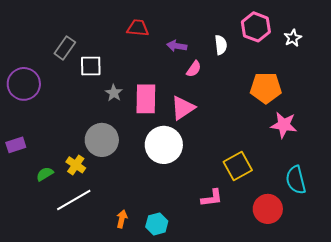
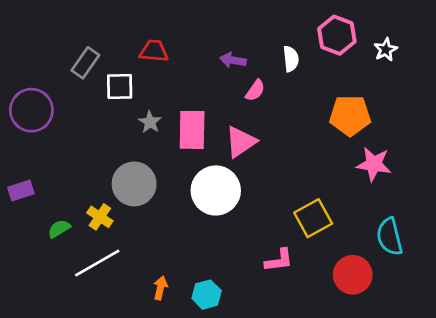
red trapezoid: (138, 28) -> (154, 51), moved

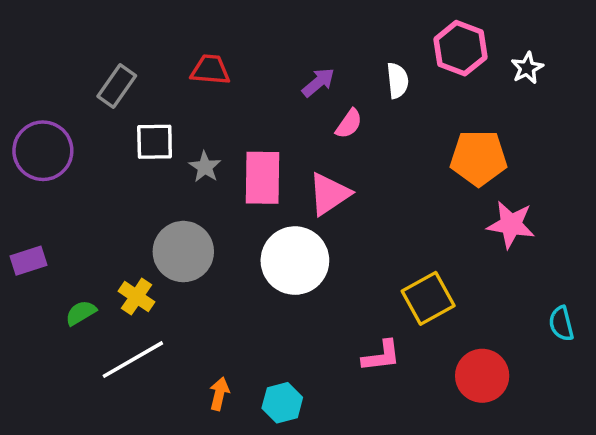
purple arrow: (233, 60) -> (318, 82), turned 130
white square: (120, 86) -> (155, 142), moved
cyan semicircle: (390, 237) -> (561, 324), moved, size x0.7

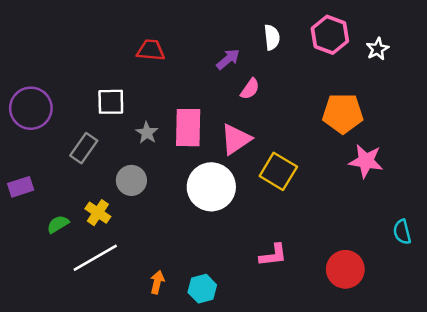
white semicircle: (398, 81) -> (272, 37), moved
gray rectangle: (117, 86) -> (84, 148), moved
gray star: (205, 167) -> (147, 133), moved
gray circle: (183, 252) -> (131, 180), size x0.7
yellow square: (428, 298) -> (278, 171), moved, turned -30

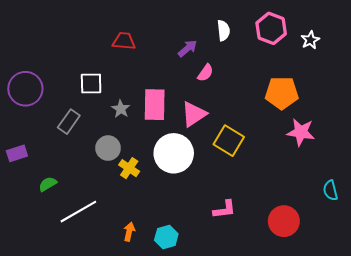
yellow cross: (98, 213) -> (129, 168), moved

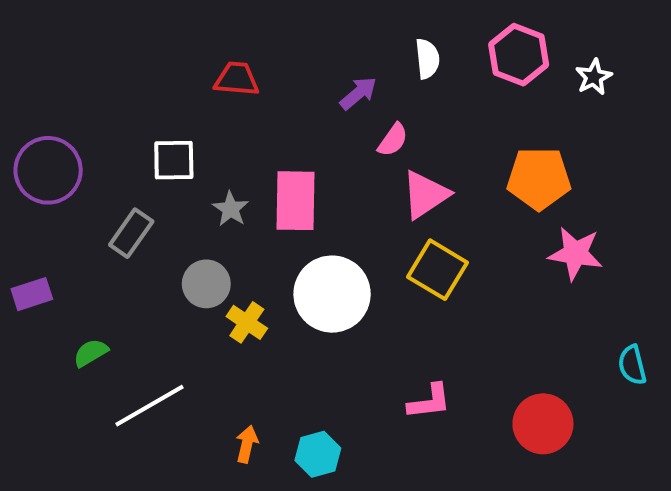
pink triangle: (194, 114) -> (425, 195), moved

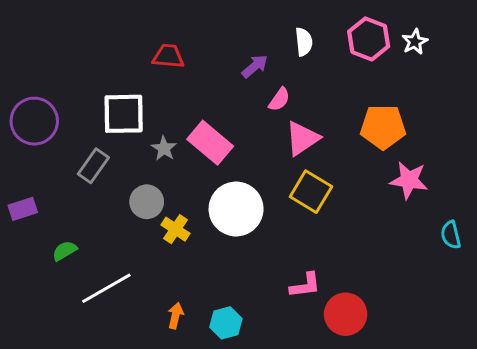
white star: (594, 77) -> (415, 42), moved
white square: (174, 160) -> (124, 114), size x1.4
pink rectangle: (296, 201) -> (210, 143), turned -51
cyan semicircle: (632, 365) -> (451, 235), moved
red circle: (543, 424) -> (346, 314), moved

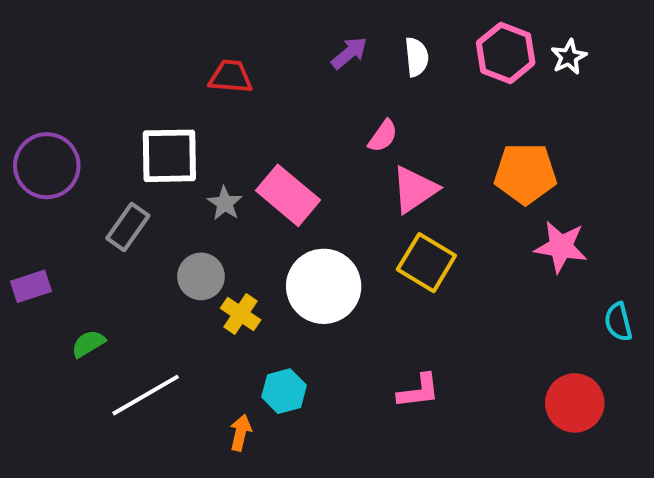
purple arrow: (255, 66) -> (349, 53), moved
red circle: (346, 314) -> (575, 403), moved
cyan hexagon: (226, 323) -> (284, 391), moved

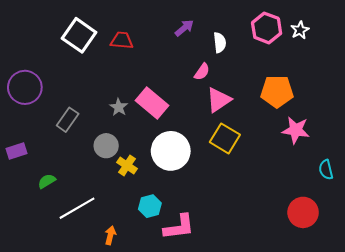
white semicircle: (417, 57) -> (220, 43), moved
white square: (169, 156) -> (79, 35), moved, turned 36
pink L-shape: (419, 391) -> (179, 227), moved, size x1.4
orange arrow: (241, 433) -> (110, 235), moved

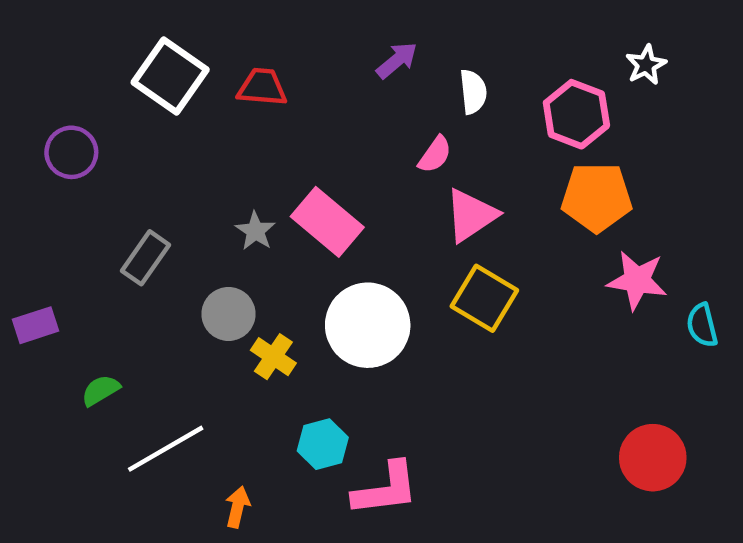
pink hexagon: (267, 28) -> (576, 114), moved
purple circle: (25, 87) -> (71, 152), moved, size x0.7
cyan semicircle: (326, 170) -> (702, 325), moved

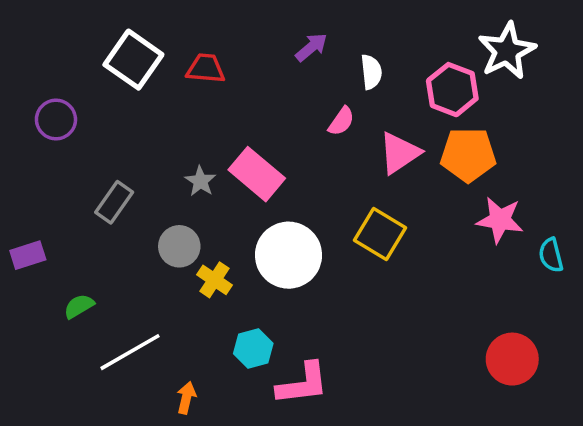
white star: (646, 65) -> (507, 51), size x1.8
pink triangle: (471, 215) -> (399, 153), moved

